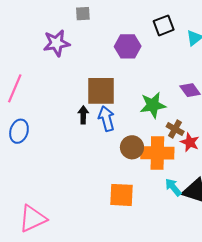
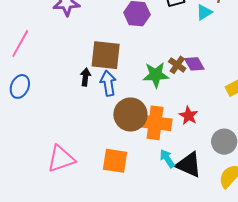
brown cross: (175, 129) -> (177, 65), moved
brown circle: (132, 147) -> (130, 114), size x1.4
pink triangle: (33, 219) -> (61, 159), moved

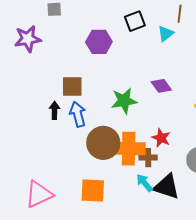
brown square: (106, 55) -> (72, 86), size x0.7
brown cross: (177, 65) -> (148, 158), moved, turned -30

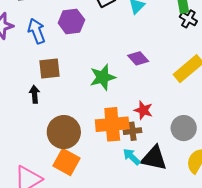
blue arrow: (78, 114) -> (36, 31), moved
brown circle: (103, 143) -> (64, 132), moved
orange square: (93, 191) -> (67, 162), moved, turned 32

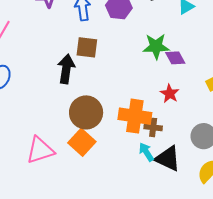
green star: (103, 77) -> (156, 46), moved
black arrow: (34, 94) -> (66, 69), size x1.6
red star: (143, 110) -> (170, 94), moved

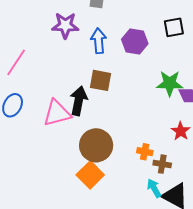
orange cross: (135, 116) -> (145, 152), size x0.5
pink triangle: (40, 150) -> (57, 113), moved

